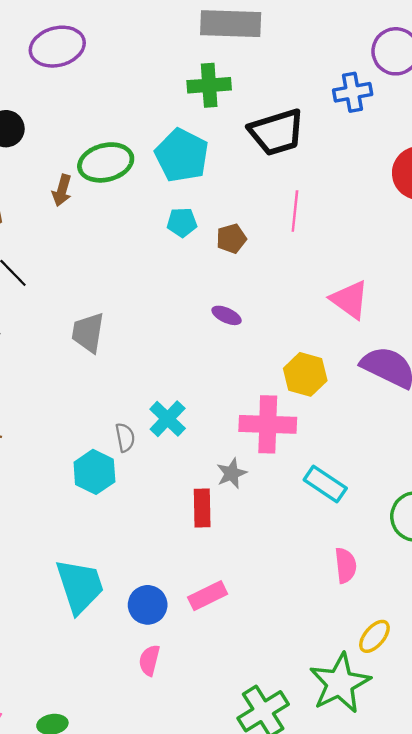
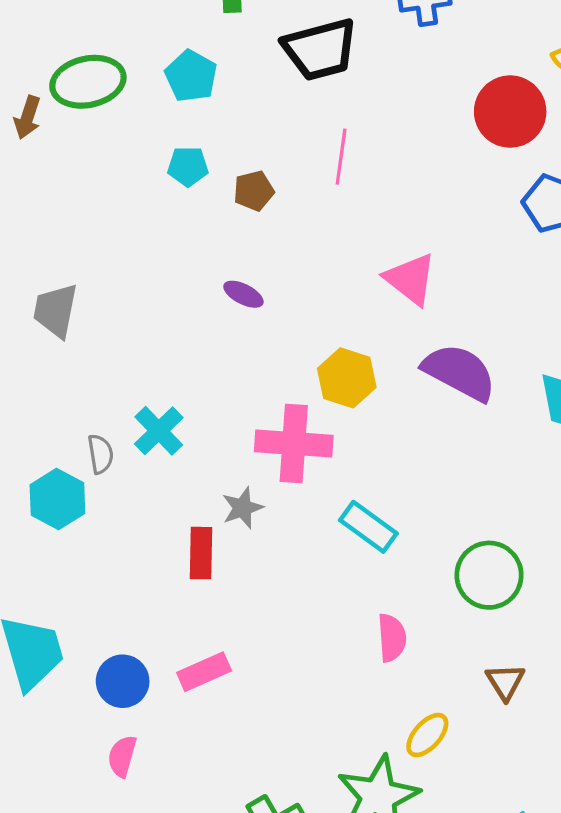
cyan pentagon: (182, 155) -> (191, 76), size x0.7

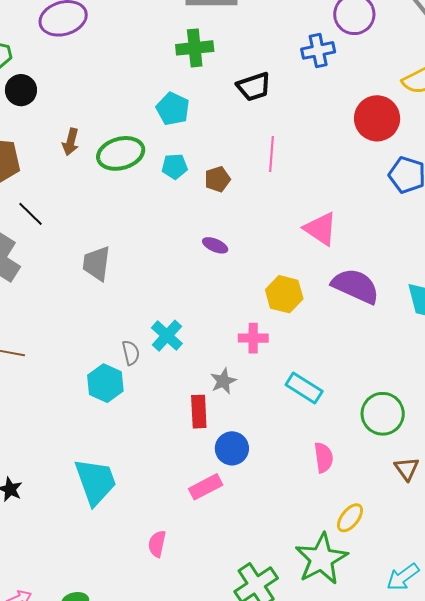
black trapezoid: (320, 49) -> (254, 87), size x0.7
green ellipse: (88, 82) -> (121, 153), moved
pink cross: (294, 443) -> (253, 338), size x0.6
blue circle: (123, 681) -> (232, 448), moved
brown triangle: (505, 682) -> (407, 469), moved

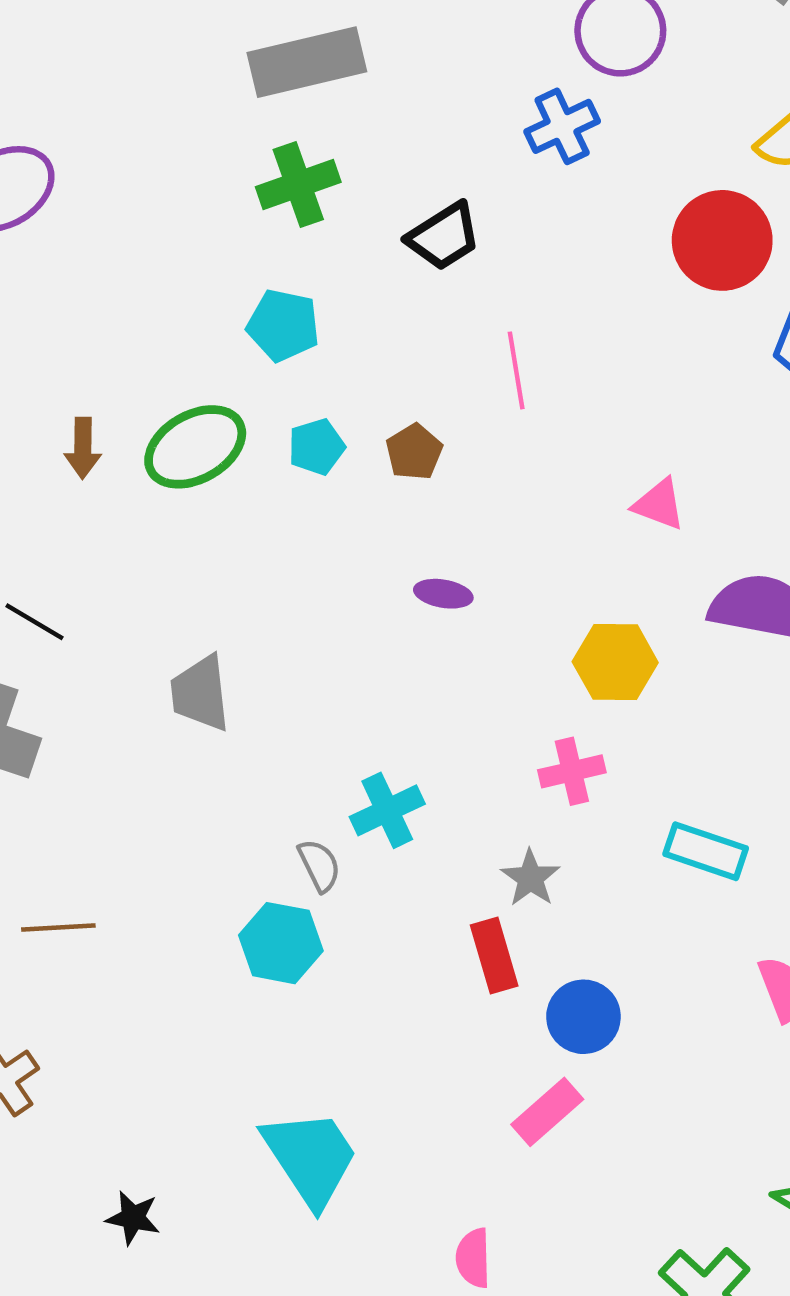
pink triangle: (321, 229) -> (659, 504), size x0.7
cyan cross: (167, 336) -> (387, 810), turned 36

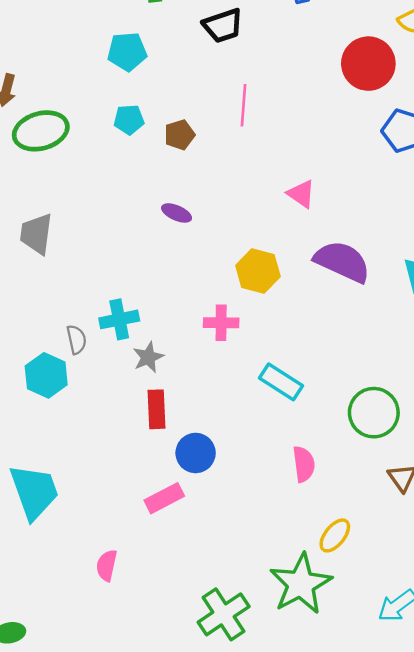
cyan pentagon: (283, 325) -> (127, 52), turned -30
green ellipse: (195, 447) -> (41, 131), moved
gray star: (530, 878) -> (148, 357), moved

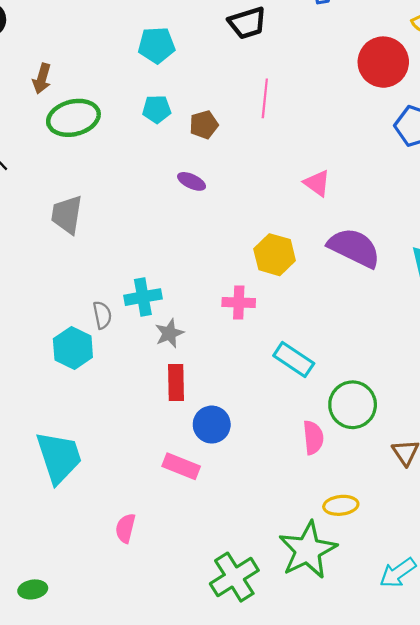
purple ellipse: (177, 213) -> (192, 181), moved
green circle: (374, 413) -> (353, 405), moved
pink rectangle: (164, 498) -> (181, 466), turned 48
yellow ellipse: (335, 535) -> (341, 505), turned 44

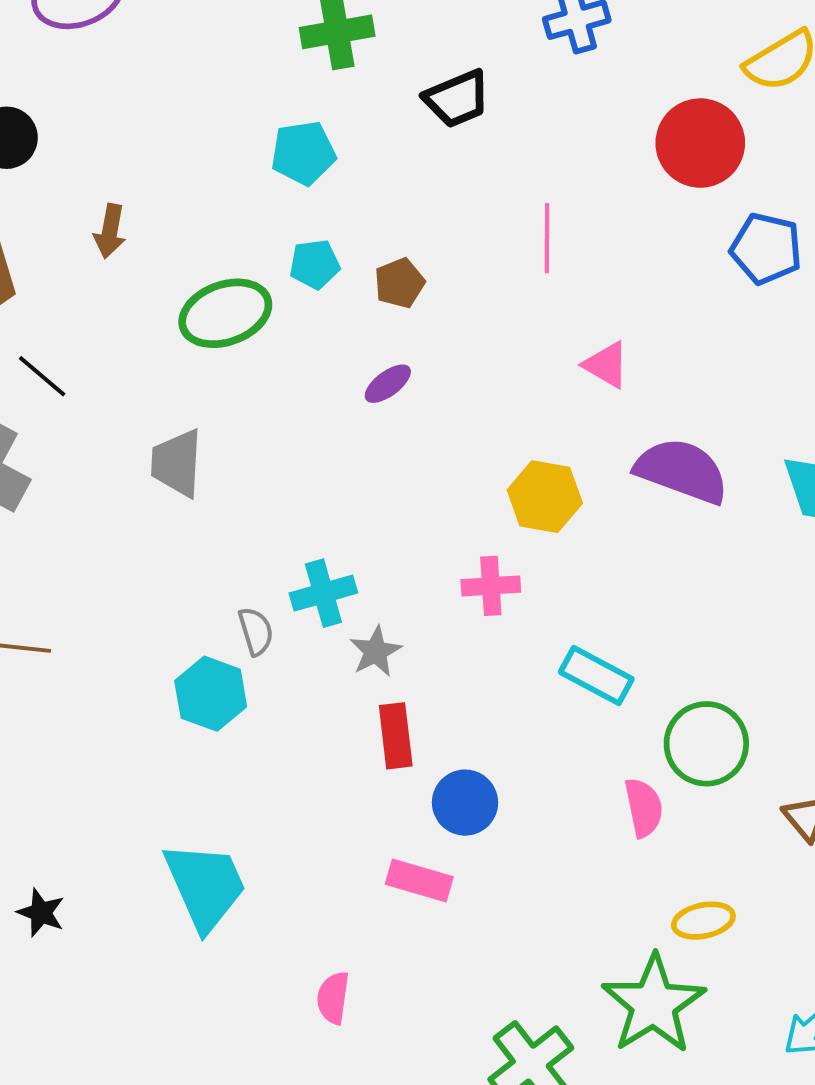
pink line: (265, 98) -> (547, 238), moved
green ellipse: (73, 118) -> (225, 313), moved
purple ellipse: (192, 181) -> (388, 384), turned -56

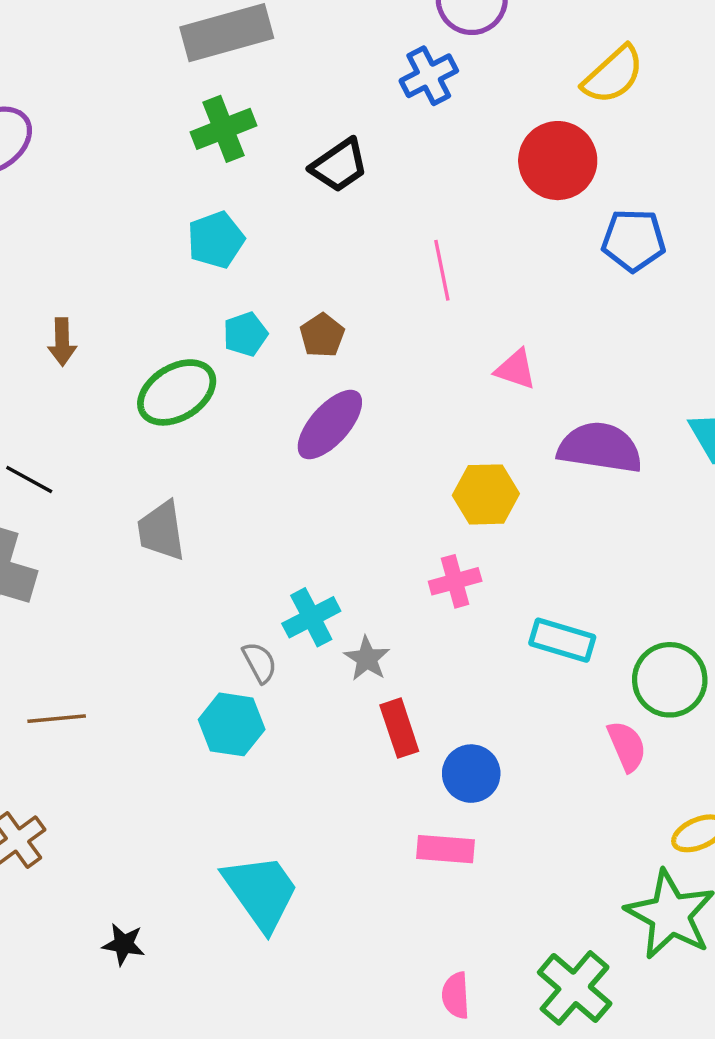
purple ellipse: (388, 384) -> (330, 425), size x1.8
pink semicircle: (333, 998) -> (456, 995), moved

